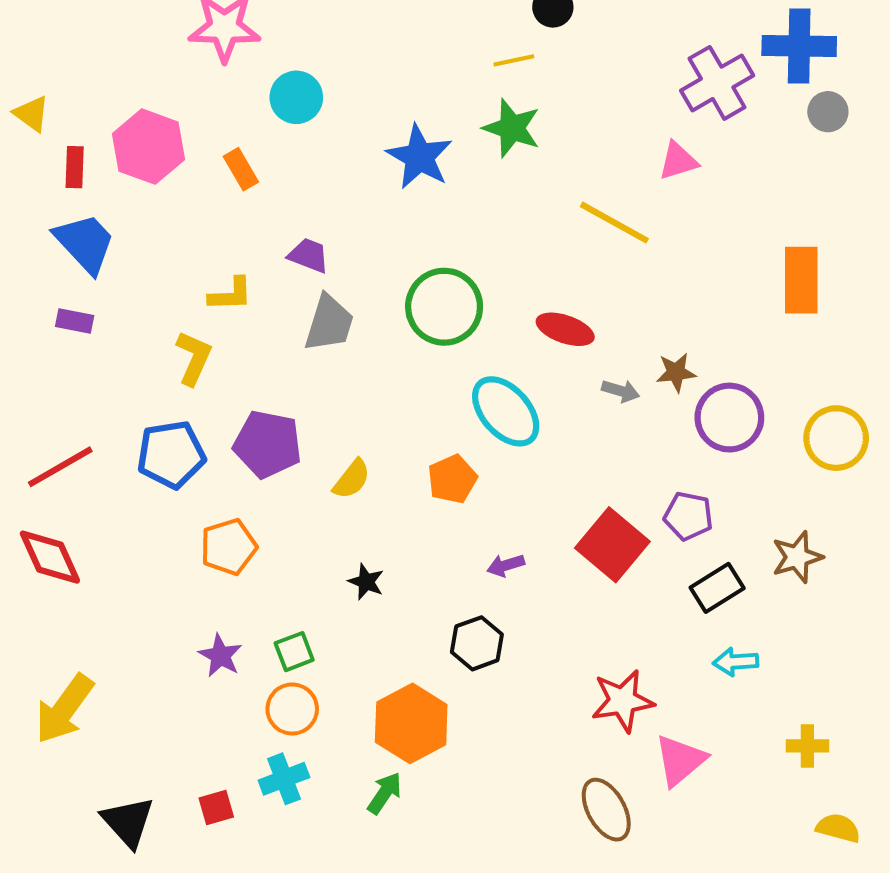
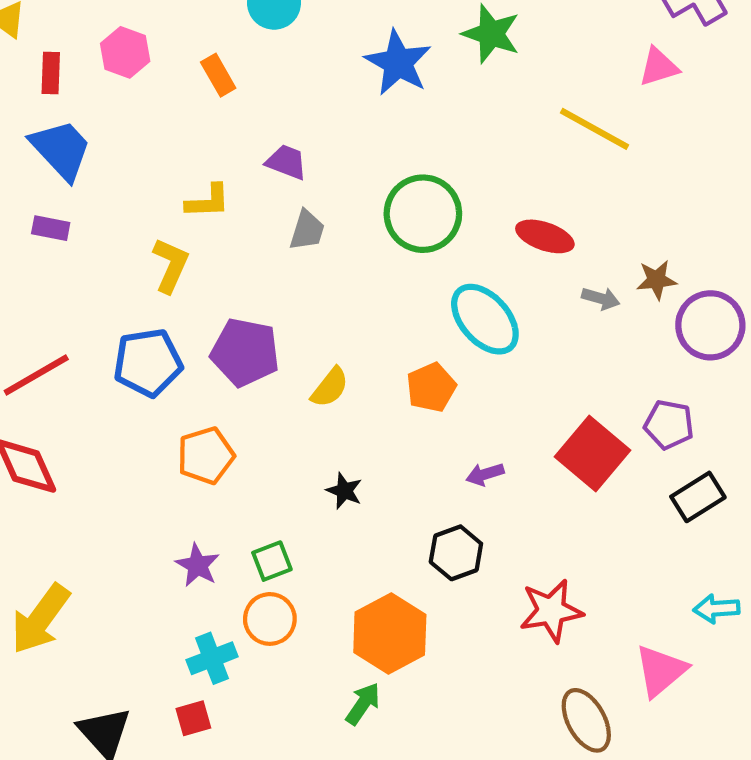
pink hexagon: (149, 147) -> (125, 52), size x0.7
gray trapezoid: (329, 323) -> (307, 230), size x0.7
cyan arrow: (736, 662) -> (717, 609), moved
red star: (623, 701) -> (551, 611), moved
cyan cross: (284, 779) -> (212, 658), moved

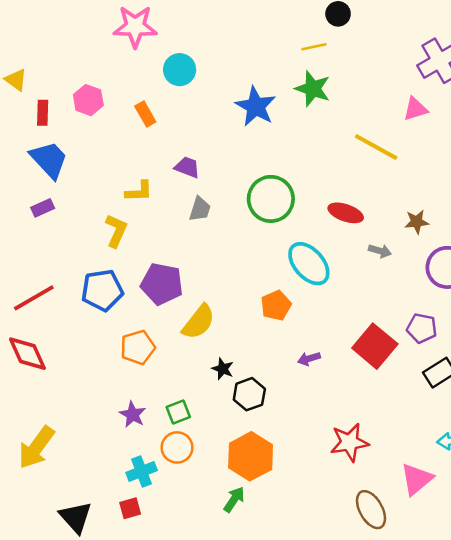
purple rectangle: (51, 228) -> (43, 208), turned -35
brown star: (657, 280) -> (417, 222), moved
yellow semicircle: (330, 387) -> (199, 322), moved, size x1.4
black hexagon: (456, 553) -> (249, 394), moved

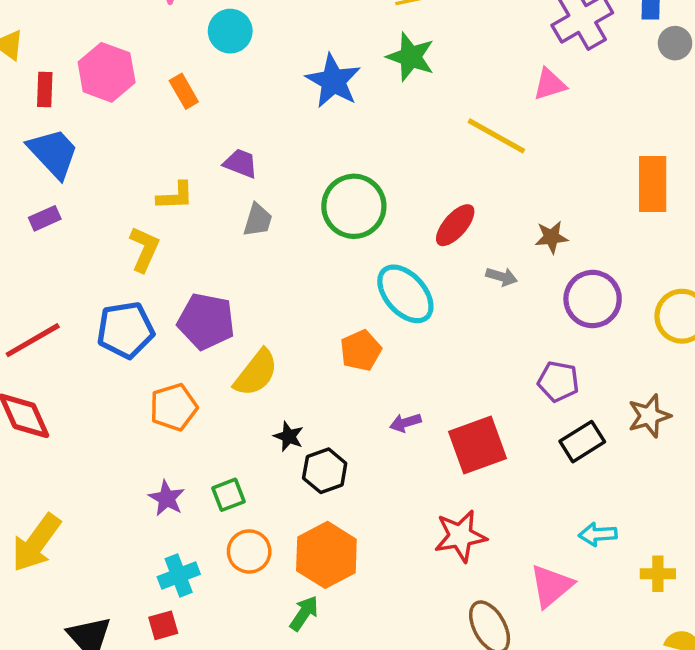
pink hexagon: (88, 100) -> (107, 72), size x1.4
red ellipse: (346, 213) -> (455, 225), turned -68
red square: (375, 346) -> (478, 445), moved, turned 30
orange circle: (177, 447) -> (249, 551), moved

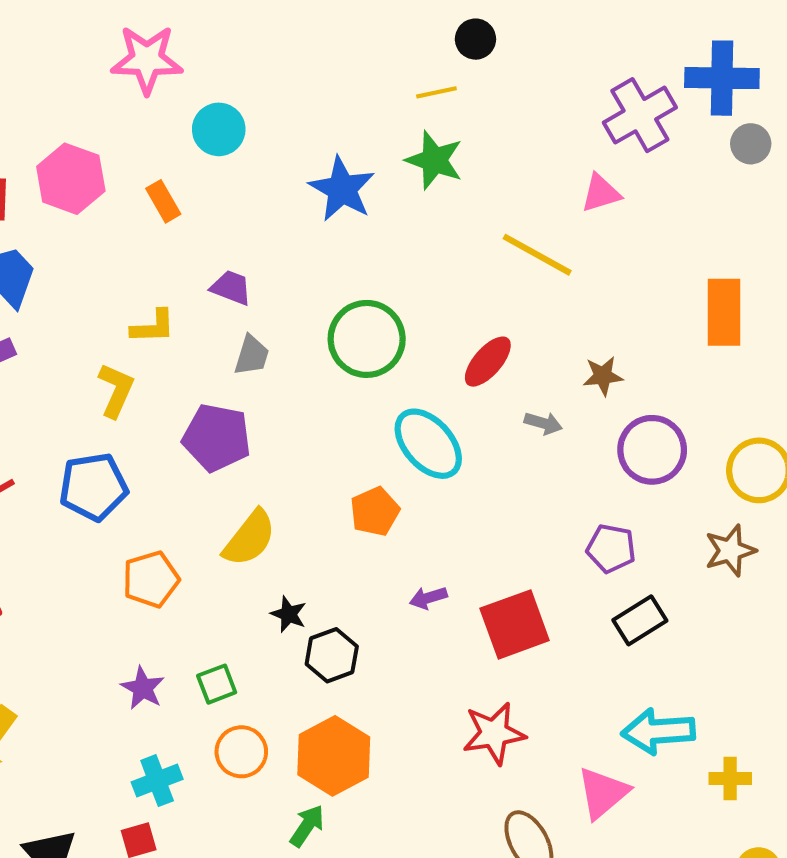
purple pentagon: (206, 321) -> (217, 438), moved
brown star: (649, 416) -> (730, 551), moved
cyan arrow: (598, 534) -> (658, 731), size x1.6

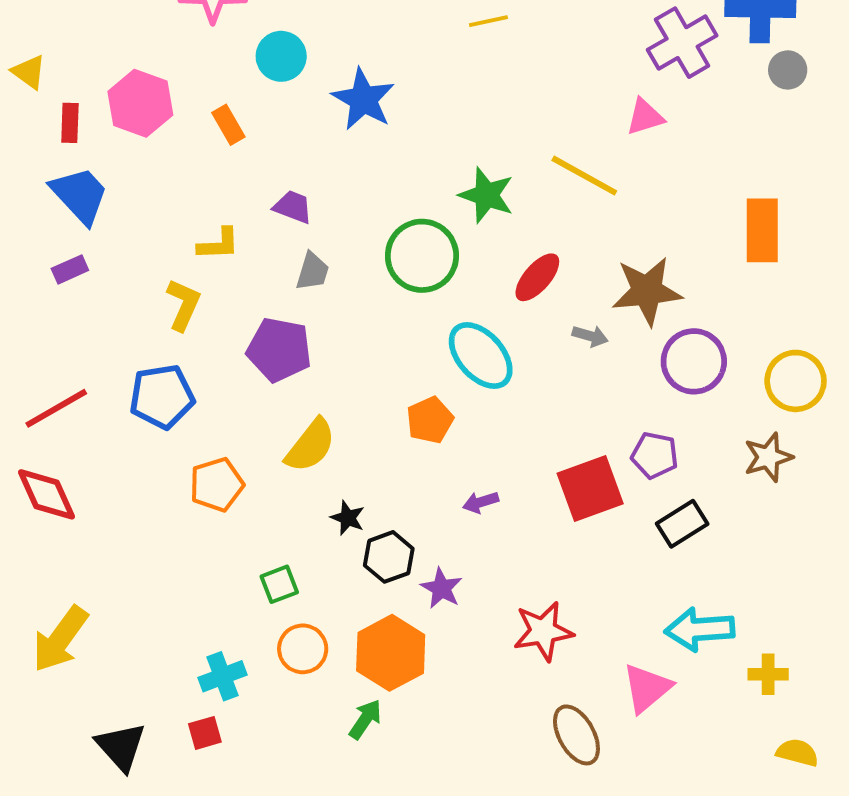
green star: (434, 160) -> (487, 195), moved
blue star: (342, 189) -> (363, 99), moved
brown star: (603, 376) -> (647, 291), size x1.8
red square: (515, 624) -> (590, 489), moved
purple star: (143, 688) -> (442, 588), moved

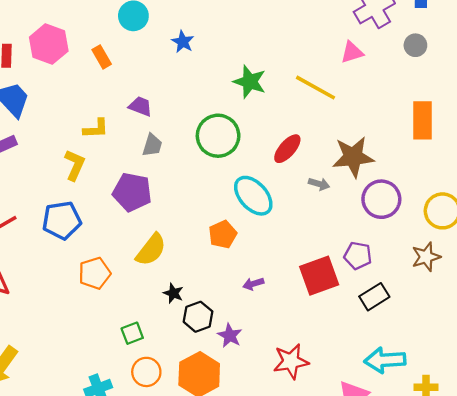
gray circle: (788, 70) -> (415, 45), moved
blue star: (363, 99) -> (183, 42), size x0.6
green star: (487, 195) -> (250, 82), moved

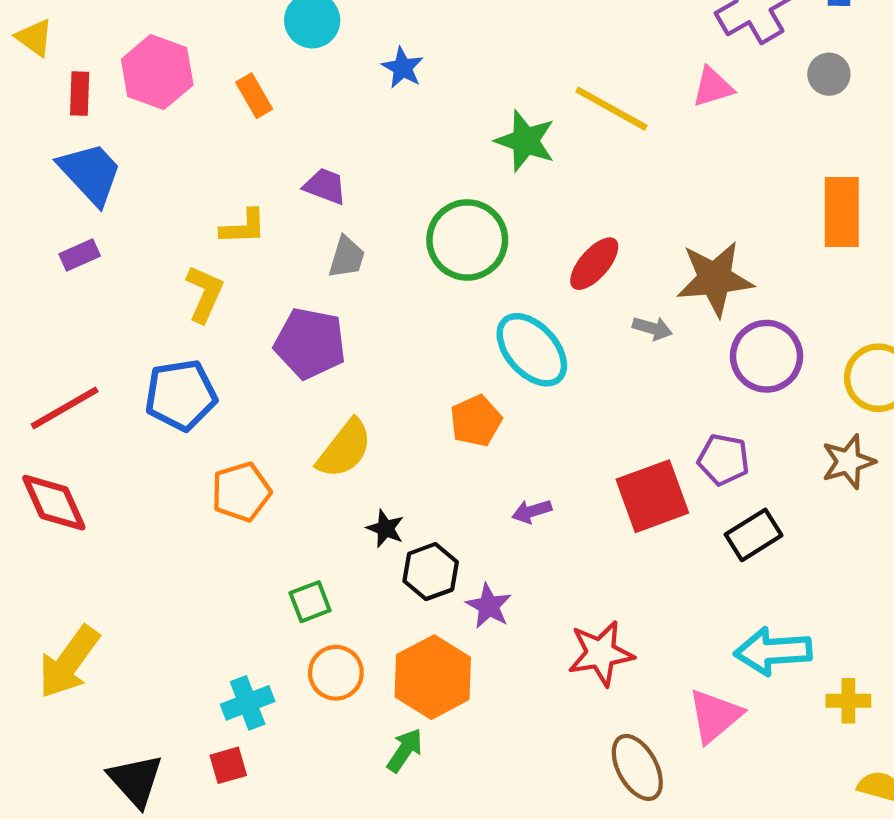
yellow line: (316, 88) -> (611, 109), moved

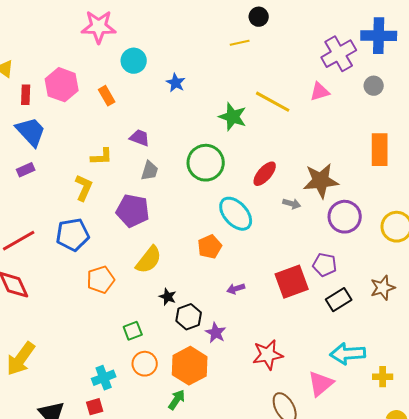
brown star: (848, 462) -> (383, 288), moved

